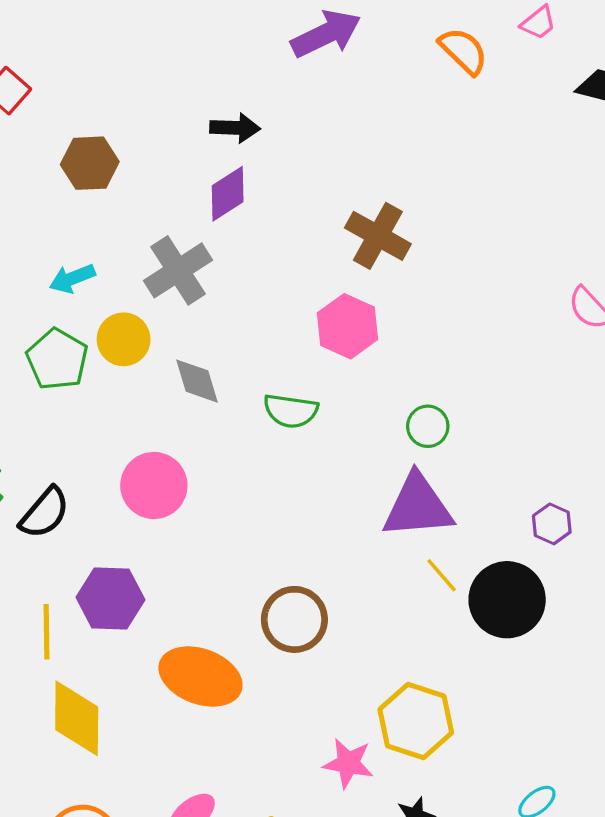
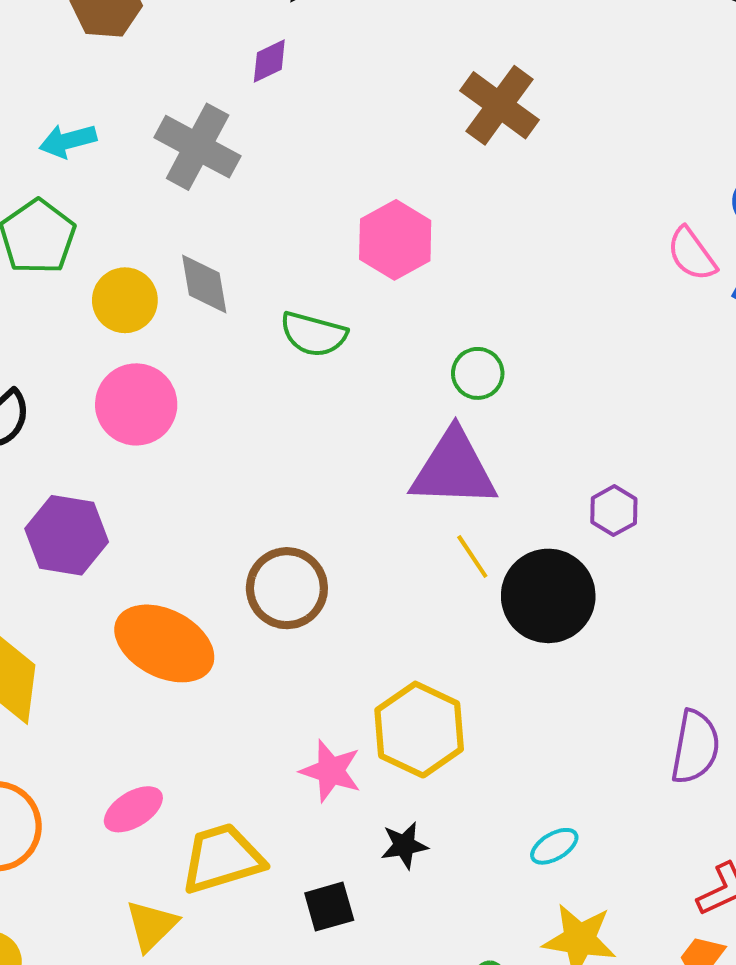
purple diamond: (228, 194) -> (269, 61), size x0.7
brown cross: (378, 236) -> (500, 105), moved
gray cross: (178, 270) -> (198, 147), turned -36
yellow circle: (124, 339) -> (125, 300), moved

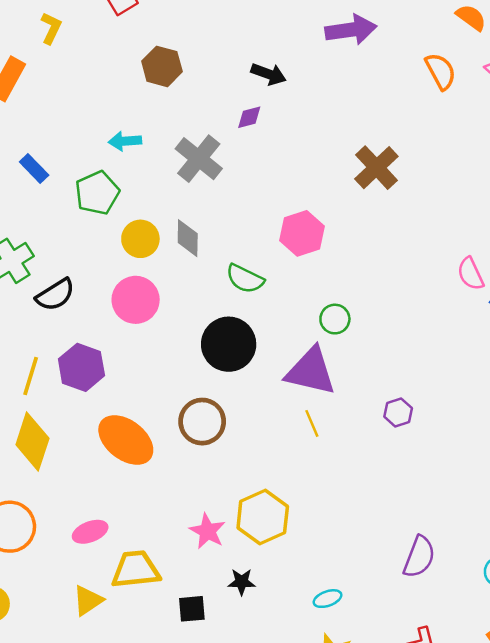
black circle: (548, 596) -> (229, 344), moved

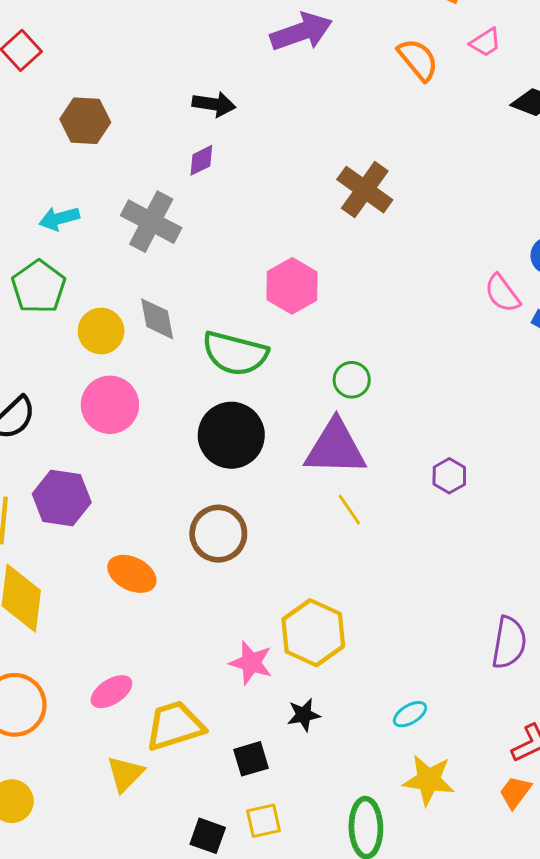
green semicircle: (245, 279) -> (235, 353), size x1.4
orange ellipse: (126, 440) -> (132, 574), size x0.7

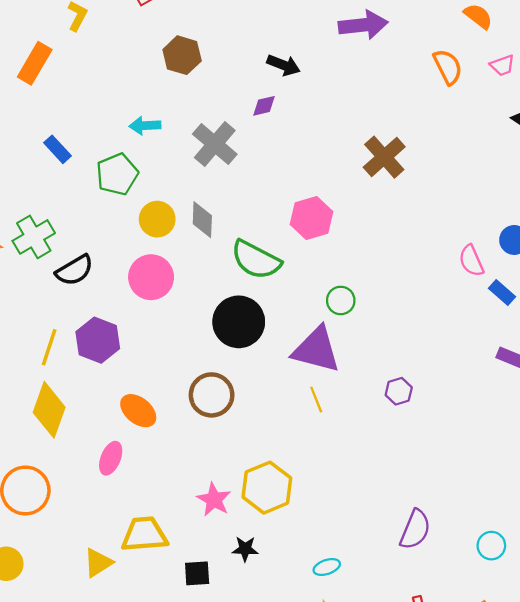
pink ellipse: (111, 692) -> (111, 458), moved, turned -48

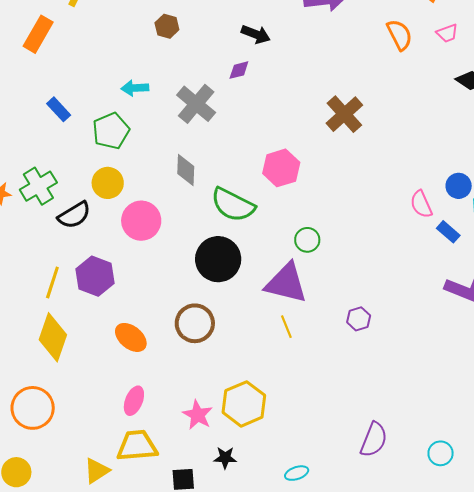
brown hexagon: (182, 55) -> (167, 26), size x0.7
yellow circle: (157, 219) -> (108, 183), moved
pink ellipse: (111, 458) -> (134, 401), moved

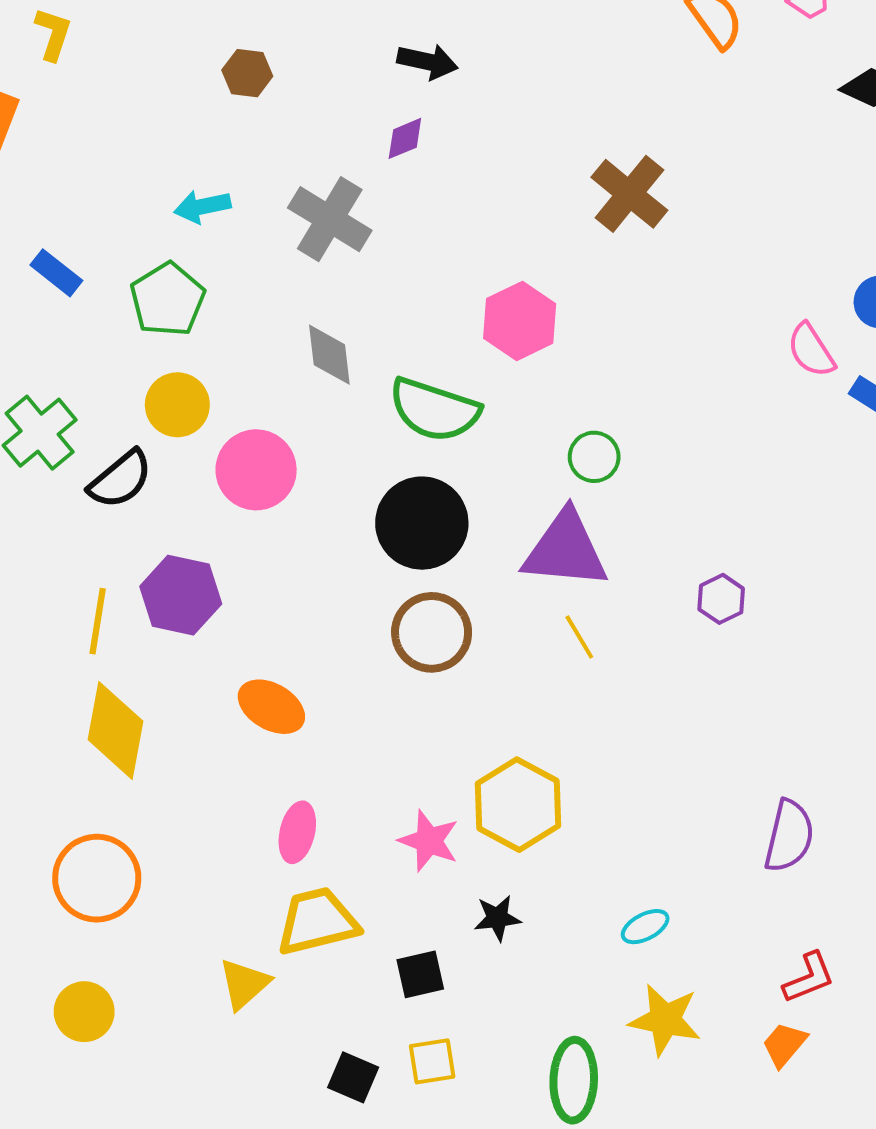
brown circle: (195, 323) -> (432, 632), moved

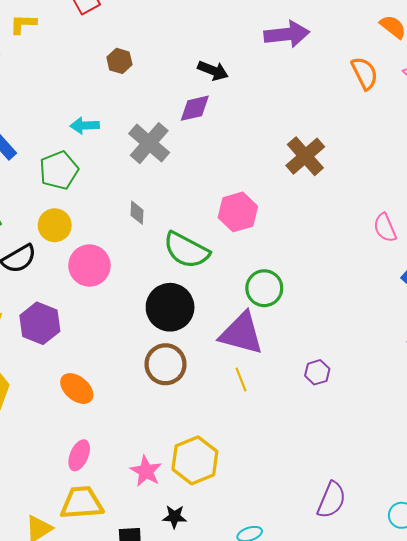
yellow L-shape: (53, 34) -> (23, 24), turned -116
purple diamond: (405, 138) -> (195, 108), size x1.4
pink semicircle: (811, 350) -> (385, 228), moved
gray diamond: (329, 355) -> (137, 213), size x0.7
green circle: (594, 457) -> (264, 288), size x1.4

